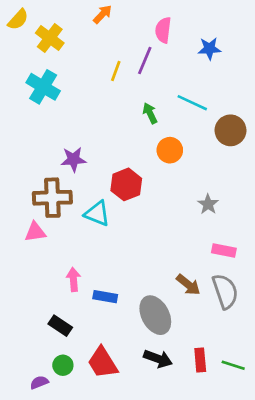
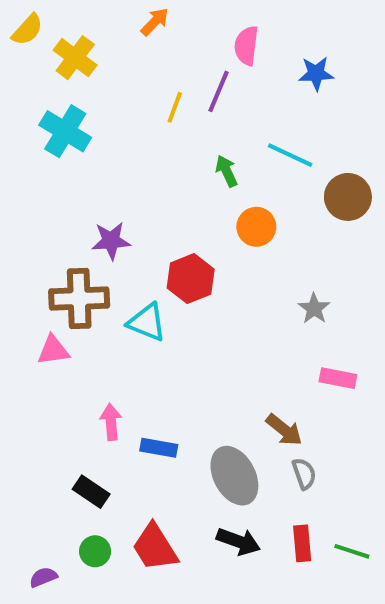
gray semicircle: (225, 291) -> (304, 474), moved, size x0.6
purple semicircle: (39, 382) -> (43, 577), moved

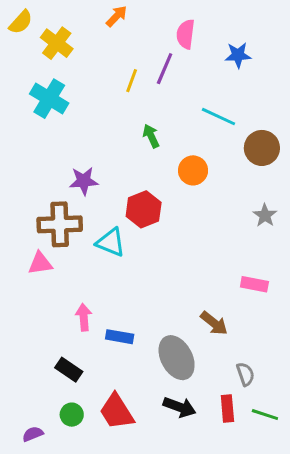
green arrow: (226, 171) -> (151, 136), moved
gray star: (314, 308) -> (265, 215), moved
gray semicircle: (304, 474) -> (245, 374), moved

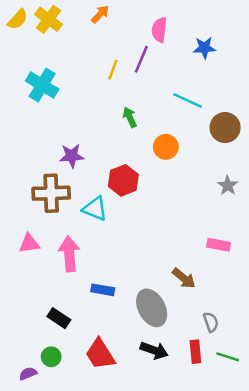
yellow cross: (57, 43) -> (49, 19), moved
pink triangle: (40, 263) -> (29, 243), moved
pink arrow: (84, 317) -> (69, 254), moved, size x1.5
green circle: (72, 415) -> (51, 357), moved

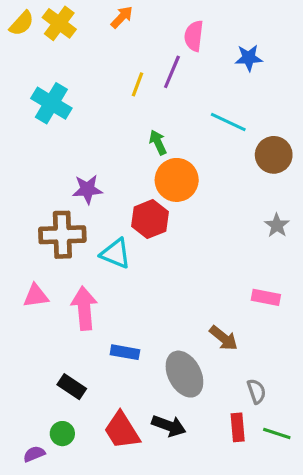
orange circle: (166, 147) -> (177, 180), moved, size x1.4
black arrow: (154, 350) -> (169, 426), moved

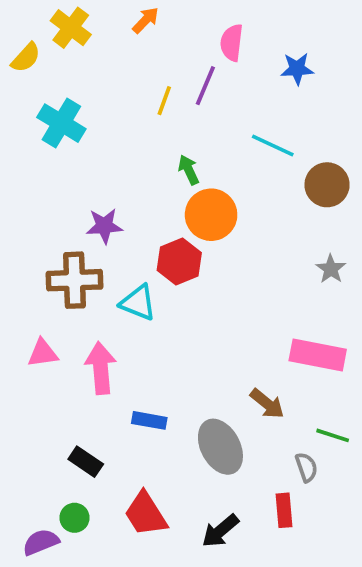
yellow semicircle: (22, 23) -> (26, 58), moved
pink rectangle: (266, 297) -> (318, 355), size x1.6
black arrow: (169, 426) -> (220, 531), moved, turned 120
green line: (277, 434) -> (333, 435), moved
purple semicircle: (34, 454) -> (41, 542), size x1.4

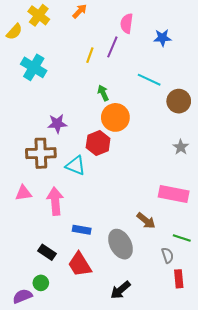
red rectangle: (284, 510) -> (179, 279), moved
red trapezoid: (146, 514) -> (80, 265), moved

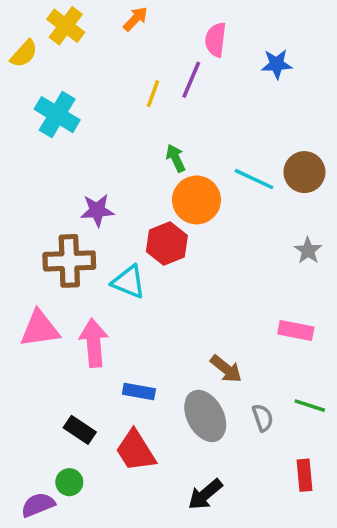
cyan line: (149, 80) -> (254, 179), moved
pink triangle: (23, 193) -> (40, 329), size x1.4
pink rectangle: (174, 194) -> (296, 331), size x0.7
brown arrow: (146, 221) -> (226, 369), moved
gray semicircle: (167, 255) -> (263, 418), moved

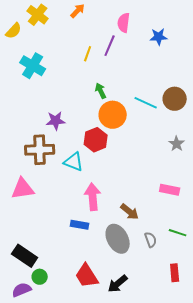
pink arrow: (94, 343) -> (93, 197), moved
black rectangle: (80, 430) -> (25, 256), moved, size x1.4
red trapezoid: (136, 451) -> (87, 276), moved

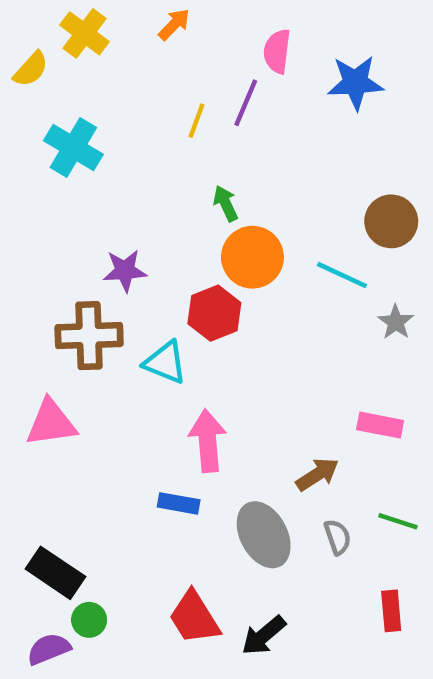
blue star: (159, 37) -> (355, 83), size x1.4
cyan line: (146, 103) -> (342, 275), moved
brown arrow: (130, 212) -> (317, 474), moved, turned -72

